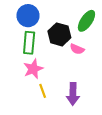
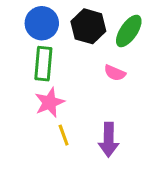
black hexagon: (59, 34) -> (88, 26), moved

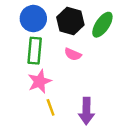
pink semicircle: (115, 73) -> (73, 54), moved

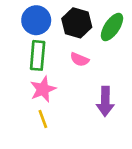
yellow line: (51, 107) -> (43, 119), moved
purple arrow: (86, 111) -> (105, 101), moved

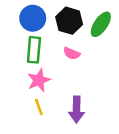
purple arrow: (105, 101) -> (77, 109), moved

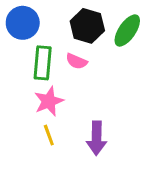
blue circle: (33, 18) -> (23, 23), moved
pink semicircle: (72, 53) -> (77, 61), moved

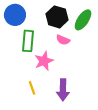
pink semicircle: (77, 61) -> (63, 40), moved
pink star: (49, 101) -> (44, 61), moved

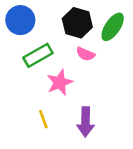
green rectangle: (28, 41) -> (38, 55), turned 55

